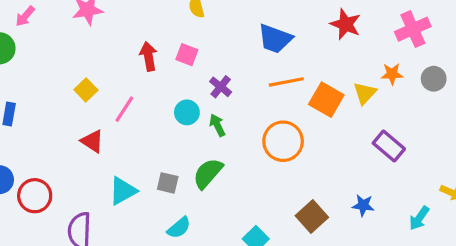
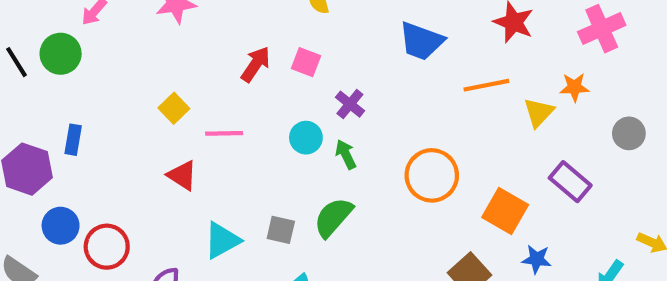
red arrow: (148, 56) -> (256, 64), turned 44
gray circle: (434, 79) -> (629, 133), moved
orange line: (286, 82) -> (486, 85), moved
orange square: (326, 100) -> (505, 211), moved
pink line: (124, 109) -> (224, 133), turned 56

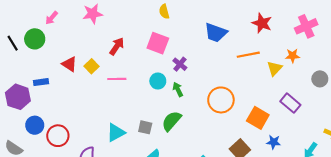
pink square: (306, 62) -> (158, 43), size x1.5
red arrow: (256, 64) -> (117, 46), moved
blue rectangle: (73, 140) -> (41, 82), turned 72
red triangle: (182, 175) -> (69, 64), moved

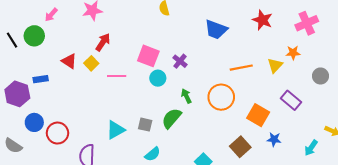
pink square: (158, 43) -> (148, 56), moved
red arrow: (117, 46) -> (103, 42), moved
orange line: (248, 55) -> (241, 68), moved
green arrow: (178, 89) -> (186, 96), moved

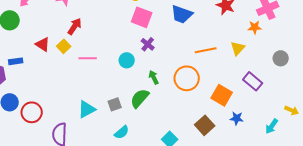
orange star: (293, 53) -> (255, 27), moved
pink square: (148, 56) -> (142, 17), moved
gray square: (145, 125) -> (115, 104), turned -32

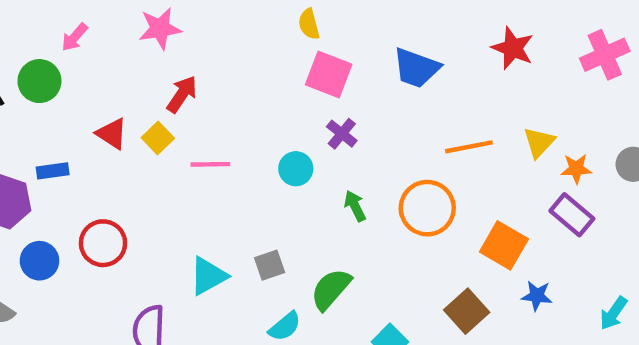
orange star: (255, 27) -> (576, 169), moved
green semicircle: (140, 98) -> (331, 289), moved
red circle: (32, 112) -> (103, 243), moved

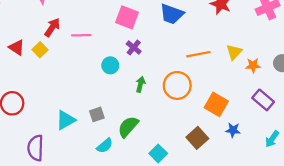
pink line: (210, 164) -> (81, 35), moved
green arrow: (355, 206) -> (140, 84), turned 40
purple rectangle: (572, 215) -> (263, 100), moved

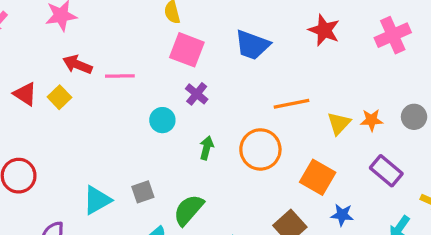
red arrow: (52, 27) -> (77, 65), turned -102
yellow triangle: (234, 52) -> (339, 123), moved

